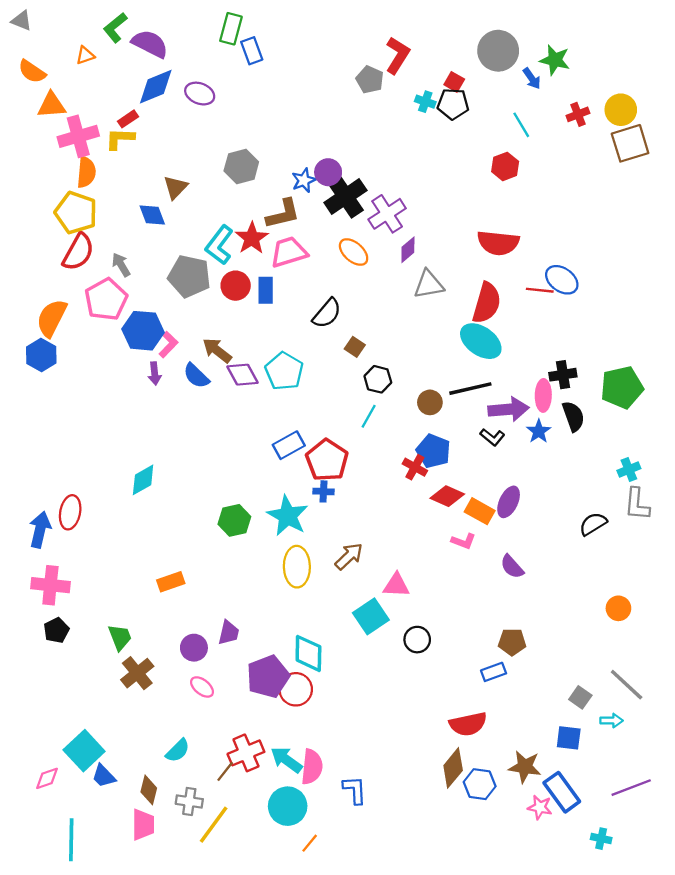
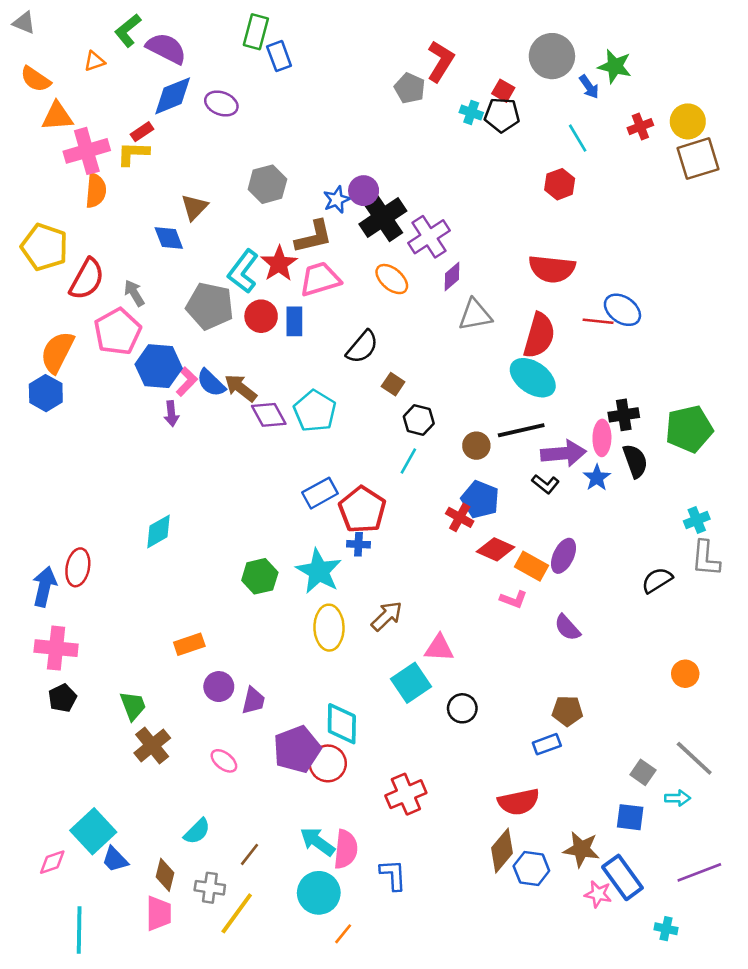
yellow pentagon: (76, 213) -> (45, 247), moved
blue semicircle: (196, 376) -> (211, 383), moved
purple circle: (194, 648) -> (219, 687), moved
red cross: (246, 753) -> (406, 794), moved

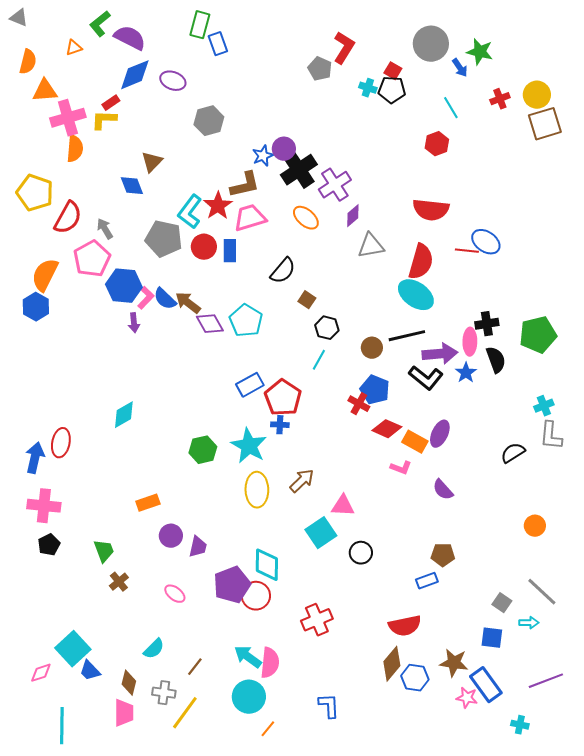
orange semicircle: (36, 79) -> (28, 62), turned -110
gray hexagon: (267, 184) -> (209, 121), moved
black L-shape: (546, 484) -> (426, 378), size x1.6
brown cross: (152, 745) -> (119, 582), size x0.7
blue L-shape: (393, 875) -> (329, 706), moved

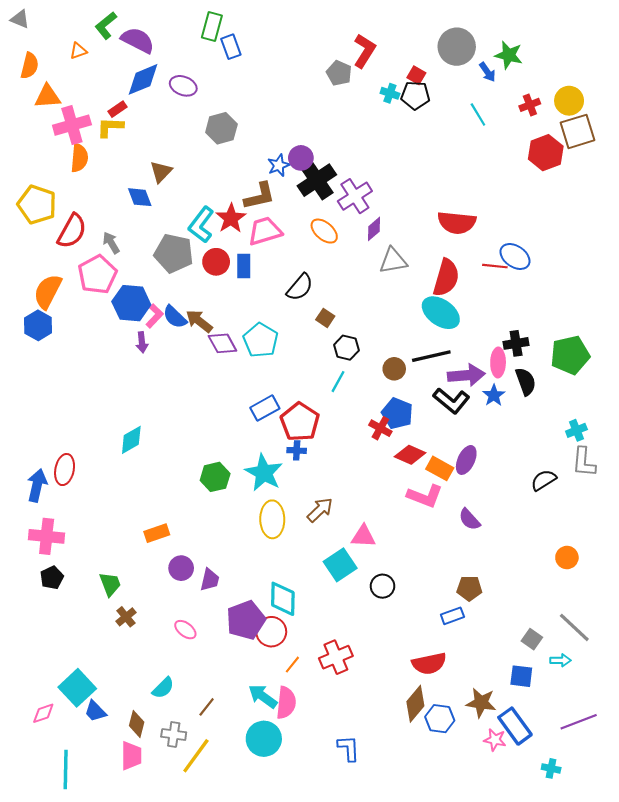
red hexagon: (437, 144) -> (546, 153), moved, size x1.4
pink L-shape: (401, 468) -> (425, 496), size x1.6
orange line: (268, 729) -> (292, 665), moved

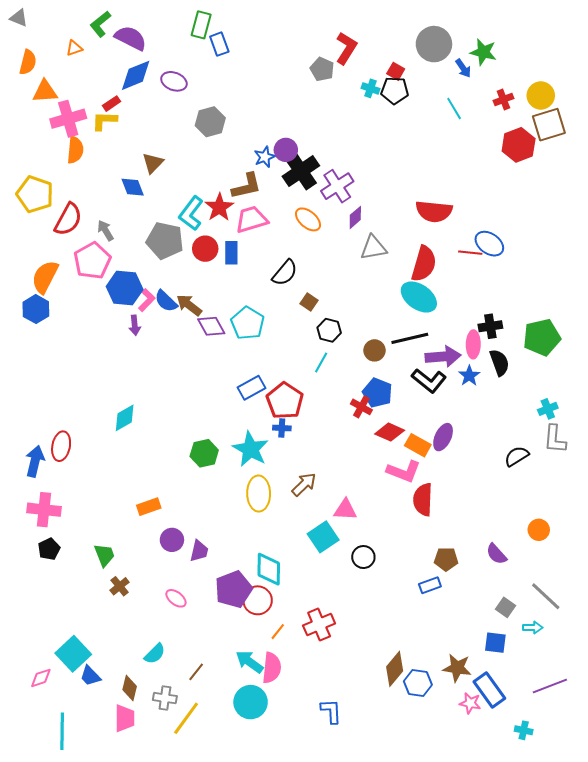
purple semicircle: (469, 519) -> (496, 554), moved
red semicircle: (429, 663) -> (423, 500), moved, turned 104

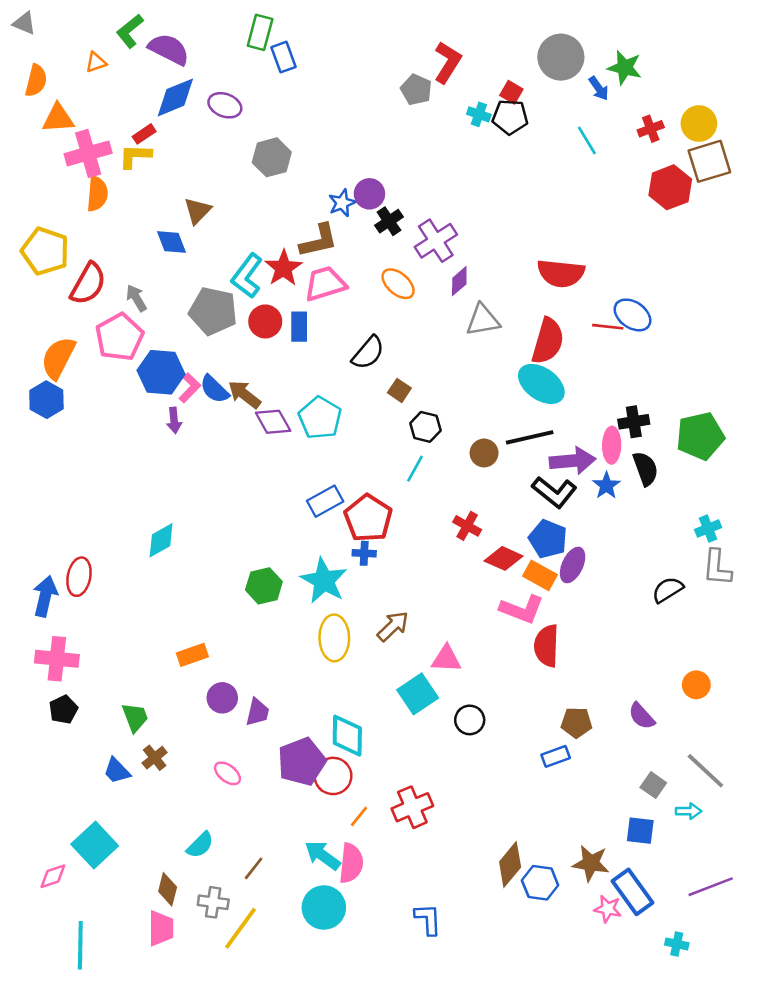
black cross: (301, 171) -> (389, 221), size x0.6
blue pentagon: (378, 393) -> (548, 539), moved
blue trapezoid: (90, 676) -> (117, 771), moved

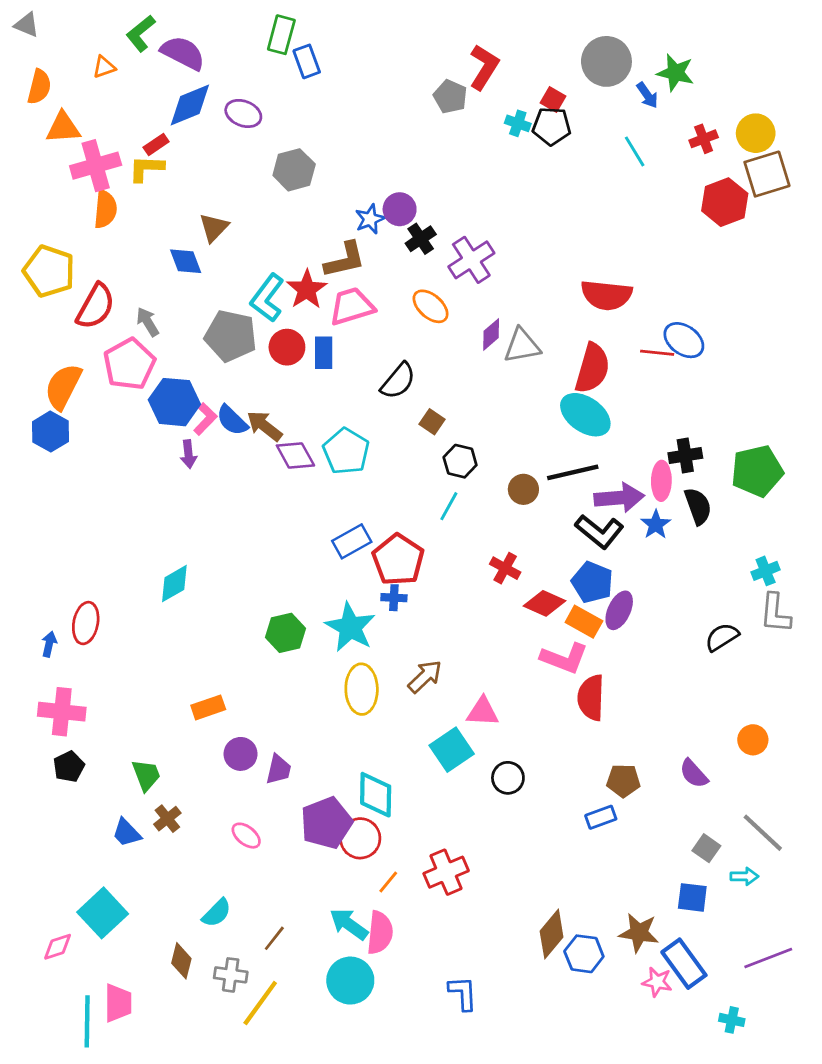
purple diamond: (459, 281) -> (491, 334), moved
blue arrow: (45, 596) -> (49, 644), size x0.6
pink trapezoid: (161, 928) -> (118, 1003), moved

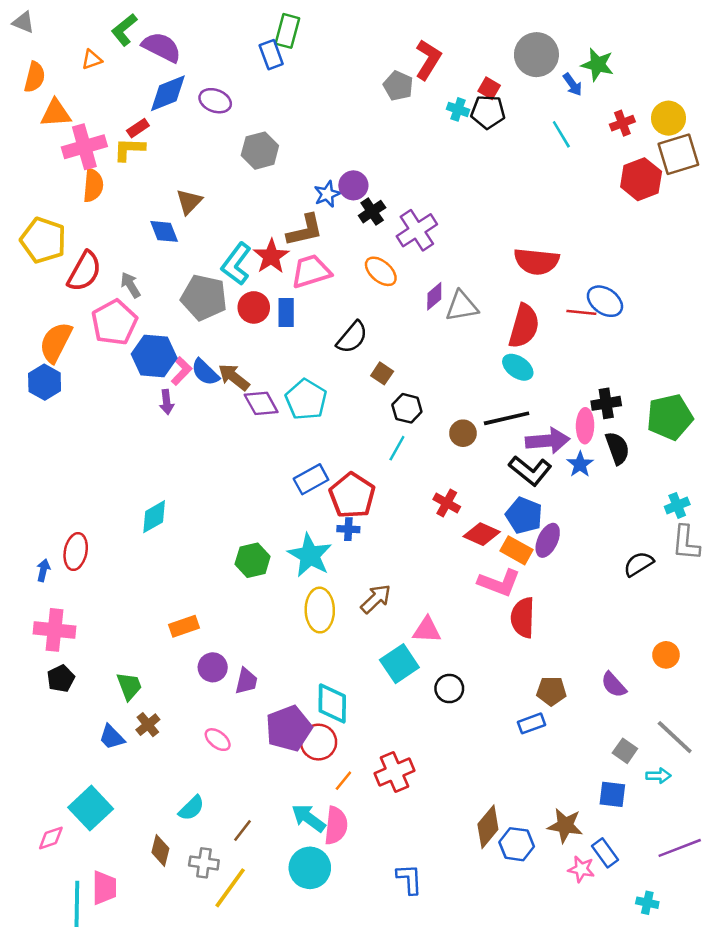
green rectangle: (281, 35) -> (287, 31), moved
cyan ellipse: (585, 415) -> (518, 367), size x0.7
blue rectangle: (684, 964) -> (605, 853), size x0.7

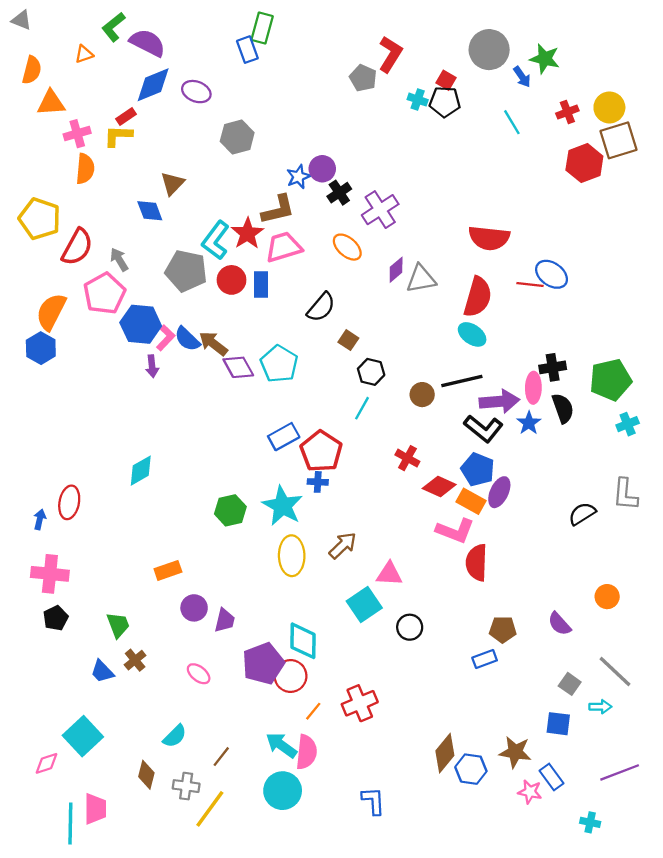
pink cross: (84, 147) -> (77, 134), size x0.7
cyan cross: (677, 505) -> (628, 424), moved

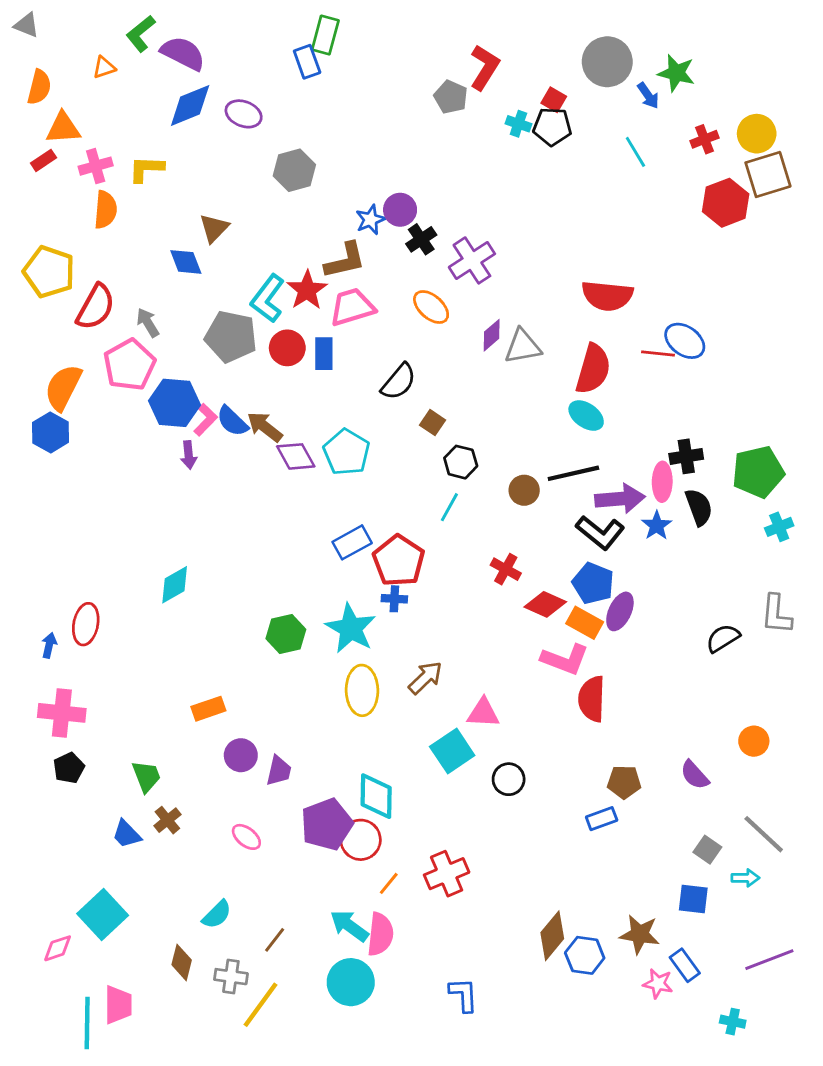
red rectangle: (126, 117) -> (43, 160), moved

